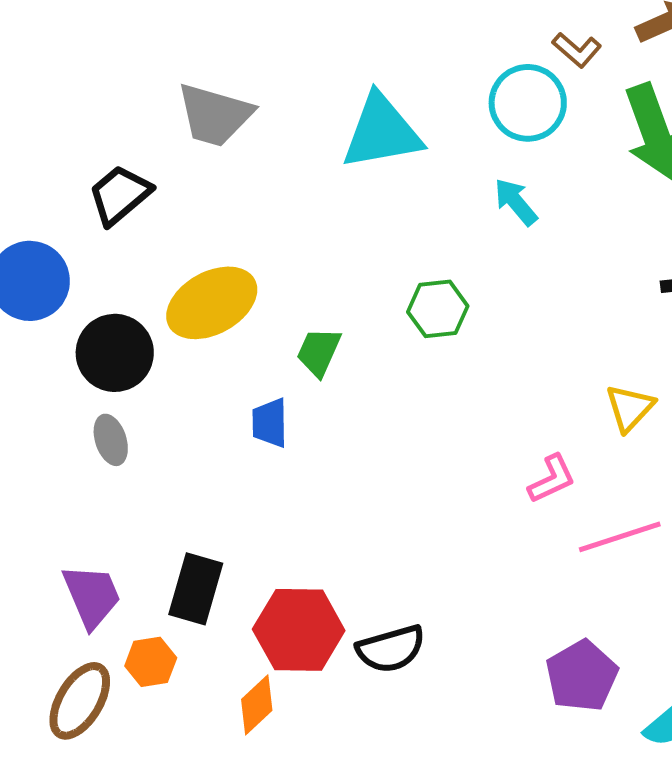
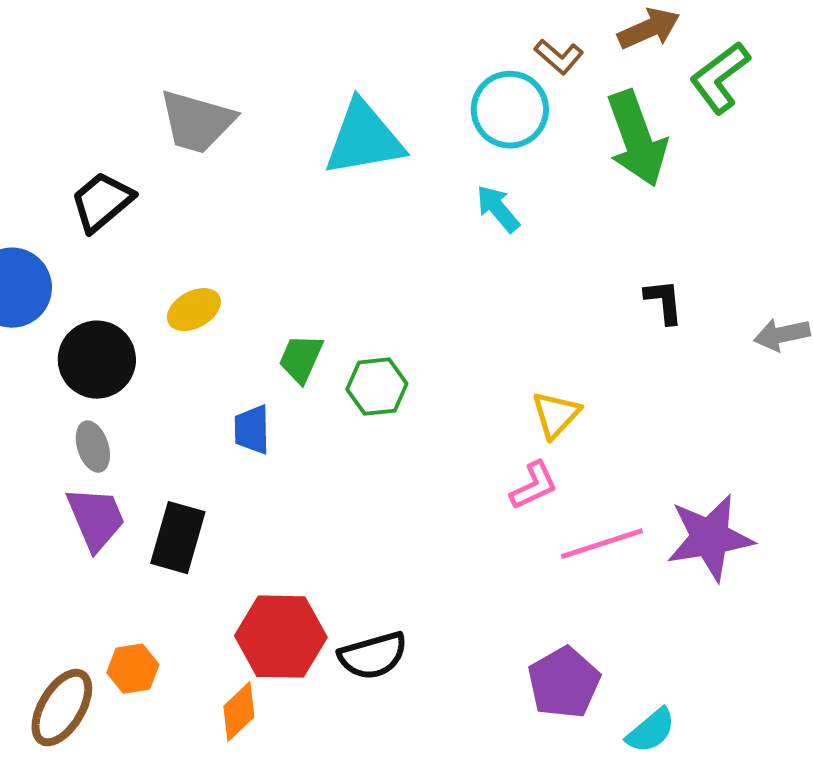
yellow ellipse: (212, 303) -> (194, 310), size x0.6
green hexagon: (438, 309) -> (377, 387), moved
yellow triangle: (630, 408) -> (556, 415), moved
black rectangle: (196, 589) -> (178, 538), moved
purple trapezoid: (92, 596) -> (96, 519), moved

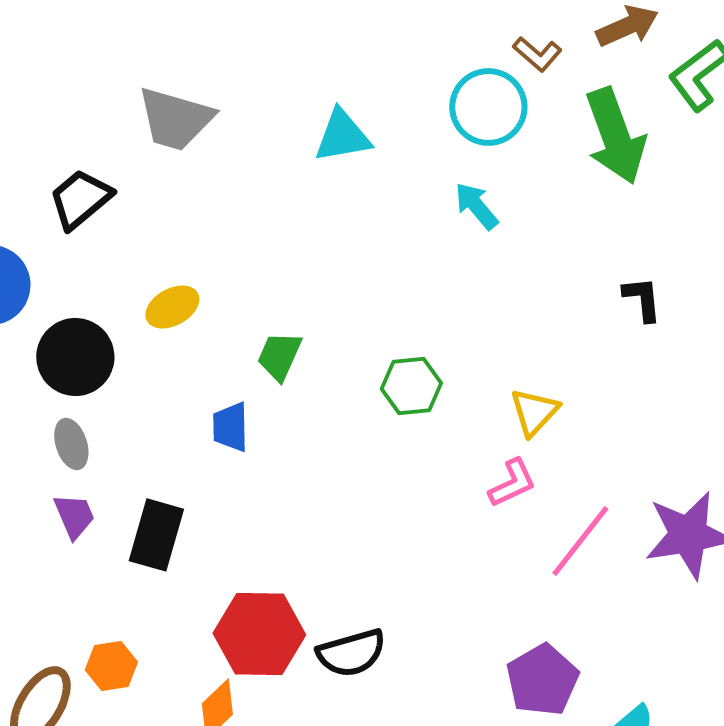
cyan triangle: (364, 139) -> (342, 136), size x0.7
green hexagon: (377, 387) -> (411, 386), moved
purple trapezoid: (96, 519) -> (74, 516), size x0.7
pink line: (602, 544) -> (580, 541), turned -34

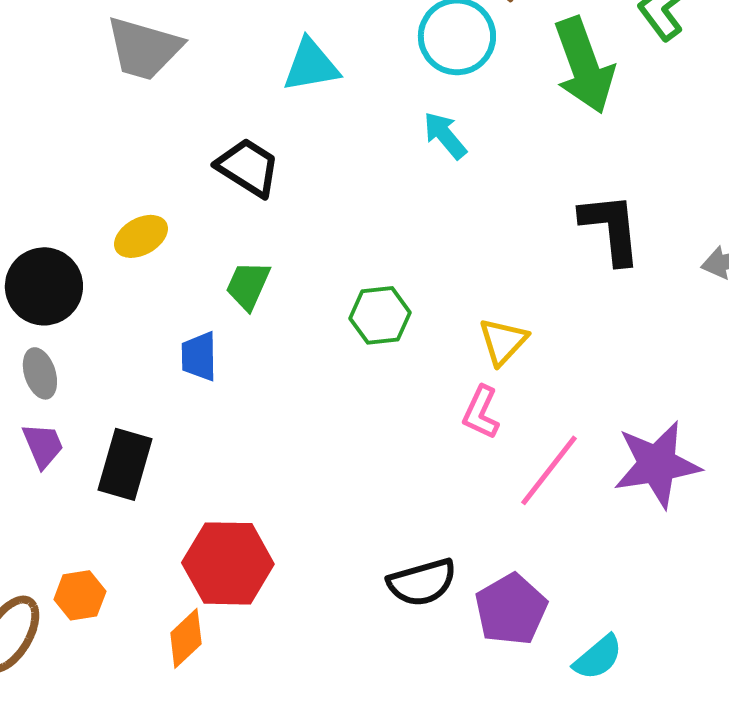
black trapezoid: (80, 199) -> (248, 167), moved, turned 72
black L-shape: (642, 299) -> (611, 228), size x1.6
pink L-shape: (512, 483) -> (481, 412), turned 140
black semicircle: (351, 653) -> (422, 582), moved

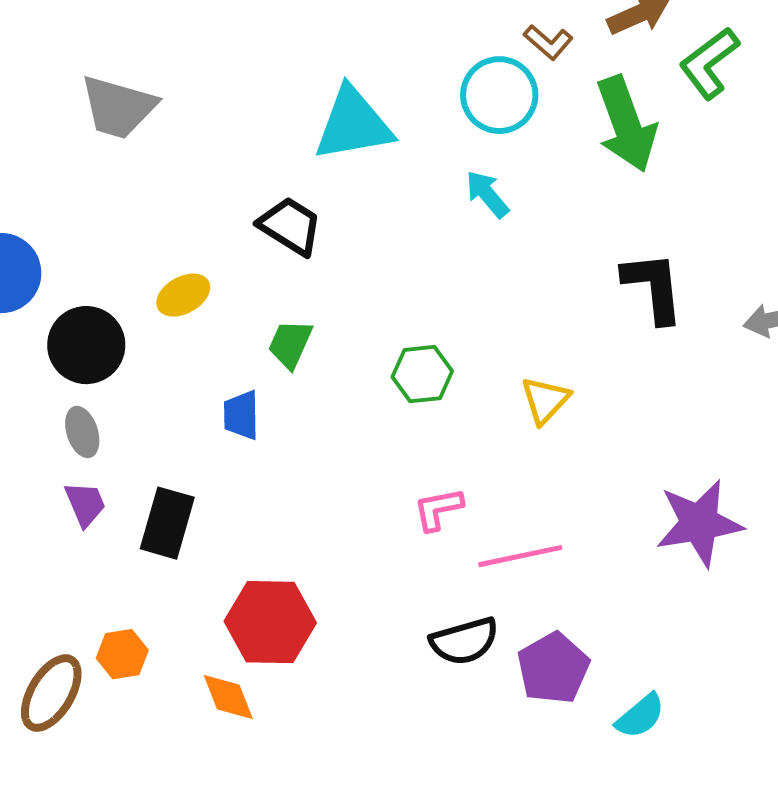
gray trapezoid: (144, 48) -> (118, 107), moved
cyan triangle: (311, 65) -> (353, 124), size x1.4
pink L-shape: (481, 412) -> (438, 509), moved, turned 54
pink line: (549, 470) -> (520, 556), moved, turned 40
orange diamond: (186, 638) -> (228, 697), turned -68

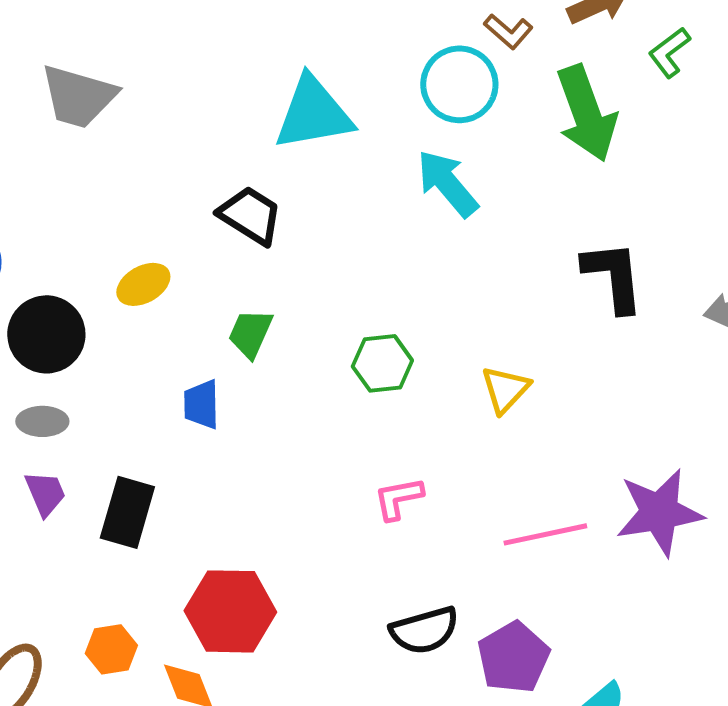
green L-shape: (709, 63) -> (669, 52), size x0.7
cyan arrow: (487, 194) -> (447, 183), size x1.4
gray ellipse: (82, 432) -> (42, 421), turned -72
pink line: (520, 556) -> (545, 534), moved
orange hexagon: (122, 654) -> (111, 649), moved

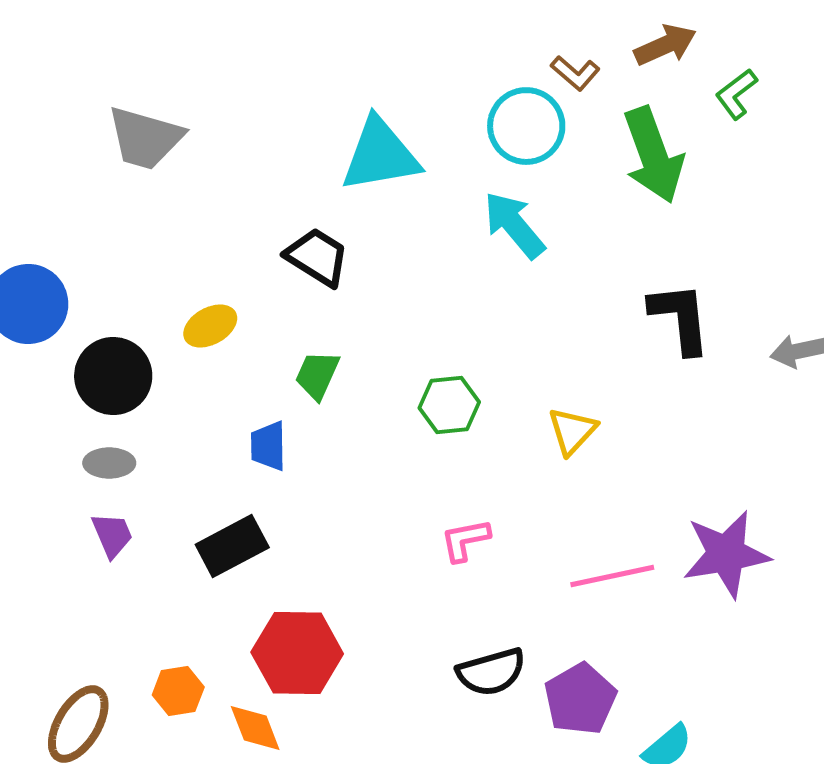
black rectangle: (127, 512) -> (232, 546), moved, turned 46

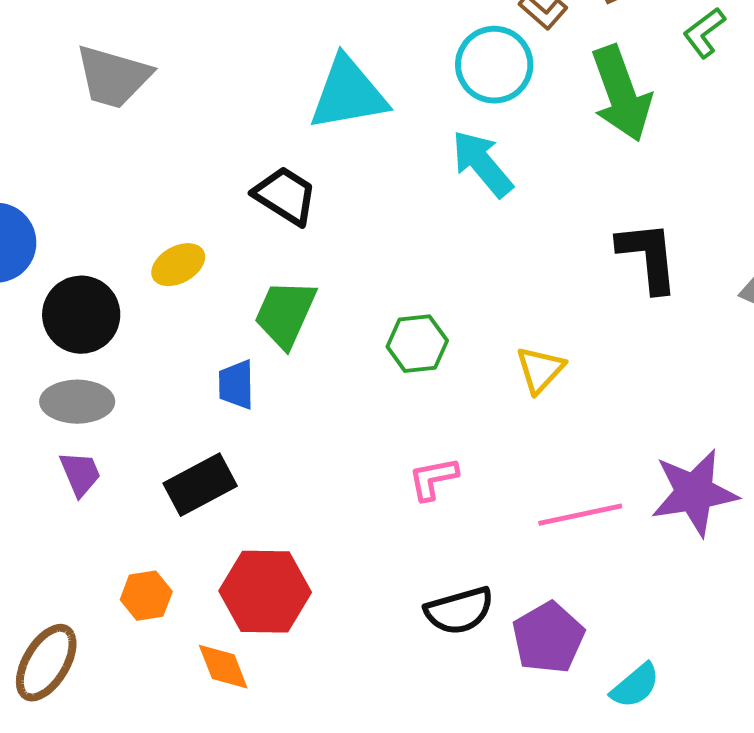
green trapezoid: (317, 375) -> (285, 314), size x1.4
gray ellipse: (109, 463) -> (77, 402), size x1.4
orange hexagon: (178, 691) -> (146, 596), moved

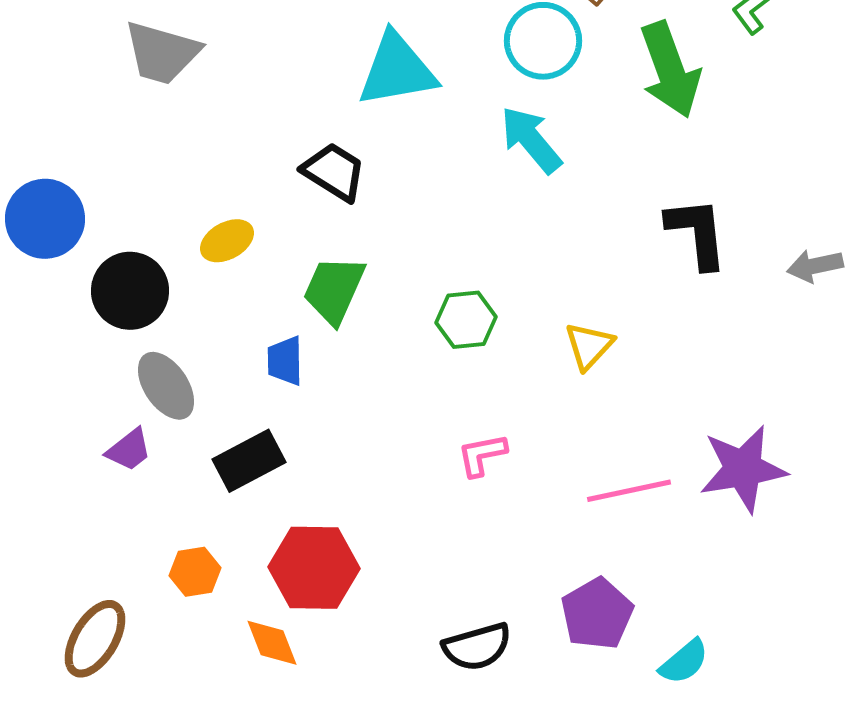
gray ellipse: (77, 402) -> (166, 386), moved, turned 56
purple trapezoid: (80, 474) -> (129, 450), turned 75
black semicircle: (459, 611) -> (477, 647), moved

